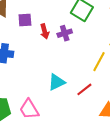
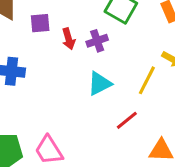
cyan triangle: (57, 82) -> (99, 84), moved

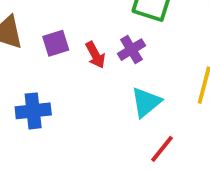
red line: (127, 120) -> (162, 149), moved

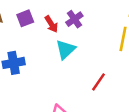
cyan triangle: (146, 102) -> (66, 50), moved

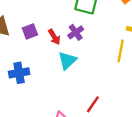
red line: (98, 82) -> (93, 104), moved

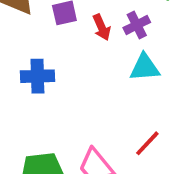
cyan triangle: (67, 61) -> (145, 67), moved, turned 30

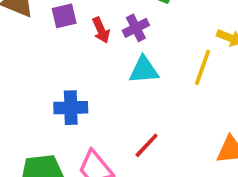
blue cross: (37, 76) -> (71, 108), moved

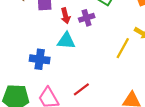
cyan triangle: (144, 70) -> (66, 41), moved

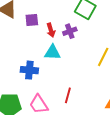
red line: (81, 89) -> (68, 95), turned -35

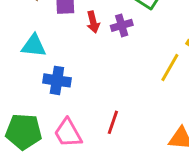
cyan triangle: (52, 52) -> (34, 46), moved

